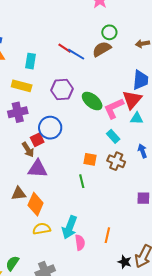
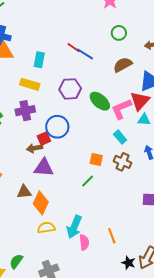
brown semicircle: (102, 49) -> (123, 65), moved
brown arrow: (28, 150) -> (35, 148), turned 112
green line: (82, 181) -> (88, 181), turned 56
orange line: (107, 235) -> (112, 236), turned -35

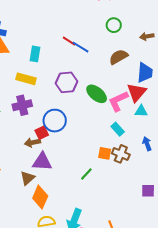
orange square: (96, 159) -> (105, 153), moved
brown triangle: (24, 192) -> (27, 178), moved, turned -35

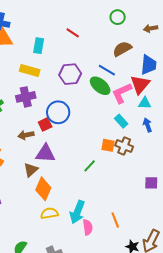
blue line: (80, 47) -> (107, 70), moved
brown arrow: (32, 142) -> (26, 135), moved
blue arrow: (147, 144) -> (147, 125), moved

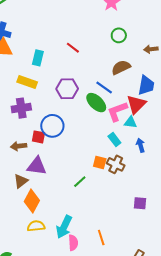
cyan triangle: (145, 103) -> (130, 122), moved
red square: (45, 124) -> (38, 137), turned 32

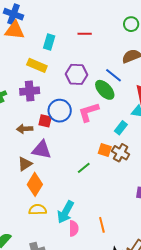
red line: (73, 48) -> (85, 34), turned -40
pink L-shape: (117, 111) -> (89, 112), moved
cyan rectangle: (114, 139) -> (121, 128), turned 72

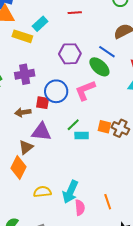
cyan rectangle: (49, 42) -> (40, 24), turned 35
yellow rectangle: (37, 65) -> (22, 36), moved
cyan rectangle: (121, 128) -> (82, 135), moved, turned 56
green line: (84, 168) -> (73, 125), moved
orange diamond: (35, 184) -> (19, 167), moved

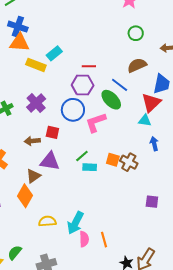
red line: (75, 13) -> (89, 66), moved
purple cross: (25, 74) -> (36, 103), turned -36
blue circle: (56, 91) -> (73, 110), moved
orange line: (108, 202) -> (104, 240), moved

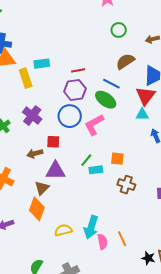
cyan rectangle: (54, 53) -> (42, 64), turned 42
yellow rectangle: (36, 65) -> (26, 78), turned 60
brown cross: (129, 162) -> (126, 185), moved

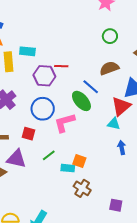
purple hexagon: (75, 90) -> (44, 76), moved
red square: (53, 142) -> (29, 134), moved
cyan rectangle: (96, 170) -> (68, 168), moved

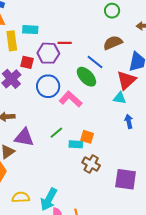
pink L-shape: (65, 123) -> (71, 99), turned 60
red square: (29, 134) -> (27, 62), moved
purple square: (116, 205) -> (126, 179), size x1.6

